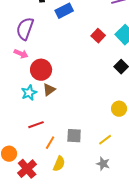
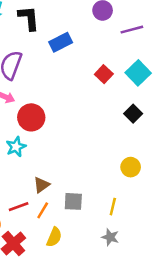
brown triangle: (49, 90) -> (41, 185), moved
red line: (36, 125) -> (19, 207), moved
yellow line: (105, 140) -> (113, 207), turned -40

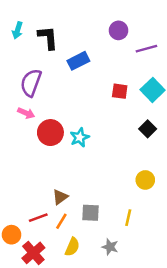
red square: (104, 74) -> (120, 91), turned -35
cyan star: (16, 147) -> (80, 137), moved
gray star: (110, 237) -> (110, 247), moved

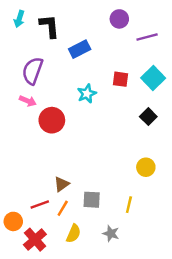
cyan star: (80, 137) -> (87, 94), moved

